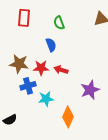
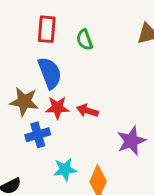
red rectangle: (24, 18) -> (47, 29), moved
blue semicircle: (51, 45) -> (50, 73), moved, size x1.5
cyan star: (46, 99) -> (65, 169), moved

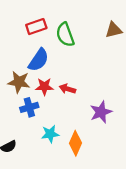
red rectangle: (47, 29) -> (36, 27), turned 66
green semicircle: (85, 40) -> (65, 35), size x1.5
blue semicircle: (50, 73) -> (39, 60), turned 55

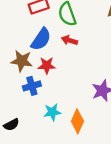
red arrow: (67, 89) -> (69, 40), moved

